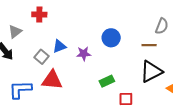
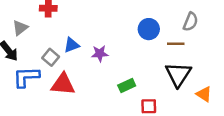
blue circle: (111, 38) -> (149, 29), moved
black triangle: (151, 72) -> (178, 74), turned -30
blue L-shape: (20, 90) -> (26, 77), moved

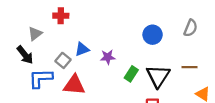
brown line: (176, 44) -> (189, 67), moved
black triangle: (178, 74) -> (158, 76), moved
green rectangle: (127, 85) -> (131, 74), moved, turned -32

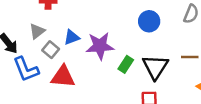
gray triangle: (35, 34) -> (37, 31), moved
purple star: (108, 57) -> (100, 46), size x1.6
blue L-shape: (41, 78) -> (26, 69), turned -110

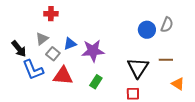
blue circle: (149, 21) -> (147, 30), moved
green rectangle: (126, 64) -> (96, 82), moved

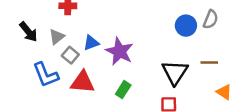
black arrow: (19, 49) -> (28, 32), moved
purple star: (93, 51) -> (119, 51), turned 30

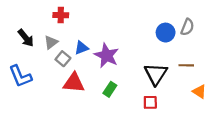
blue L-shape: (46, 75) -> (20, 76), moved

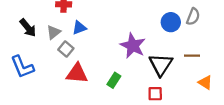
blue triangle: (81, 48) -> (79, 28), moved
purple star: (107, 55) -> (133, 46), moved

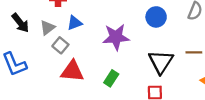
blue circle: (171, 22) -> (156, 17), moved
purple star: (133, 46) -> (116, 37), moved, turned -30

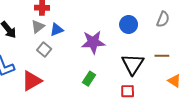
gray triangle: (47, 28) -> (38, 27), moved
red triangle: (72, 71) -> (32, 81), moved, turned -35

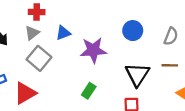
gray semicircle: (163, 19) -> (171, 36), moved
blue triangle: (57, 30) -> (63, 33), moved
gray square: (44, 49) -> (39, 58), size x1.5

